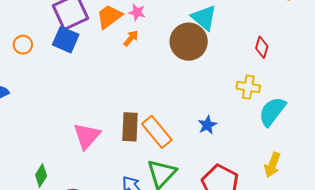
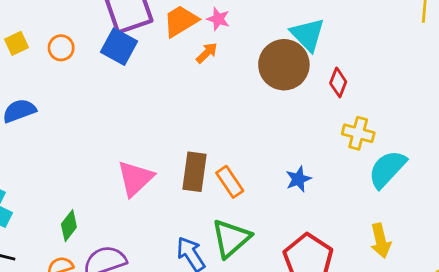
red diamond: (262, 47) -> (338, 82), moved
orange rectangle: (157, 132) -> (230, 182), size x0.7
yellow arrow: (272, 165) -> (381, 241), turned -40

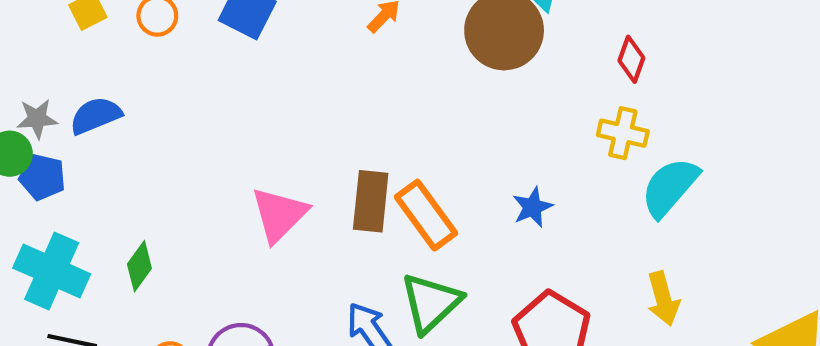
red diamond: (338, 82) -> (631, 59), moved
orange rectangle: (230, 182) -> (426, 215), size x1.4
green diamond: (69, 226) -> (139, 266), moved

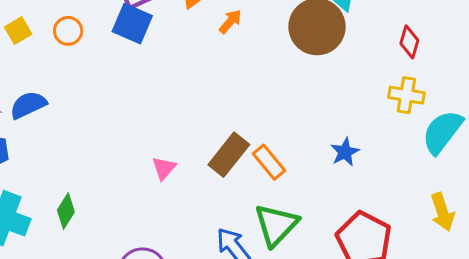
brown rectangle: (371, 201) -> (229, 155), turned 36
pink triangle: (279, 215) -> (164, 168), size x0.6
orange rectangle: (426, 215) -> (269, 162), size x0.7

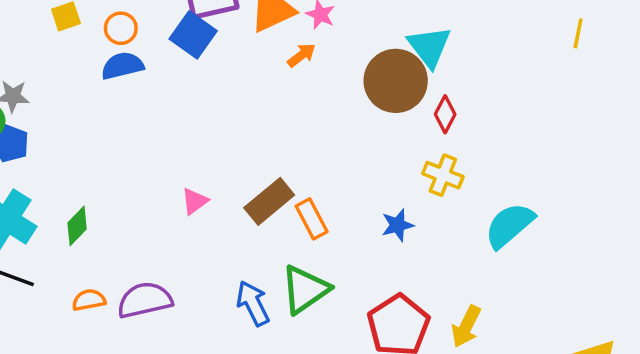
red diamond: (409, 42) -> (445, 114), moved
yellow cross: (406, 95) -> (443, 175), moved
blue semicircle: (28, 105) -> (122, 66), moved
yellow arrow: (442, 212) -> (466, 326), moved, turned 33

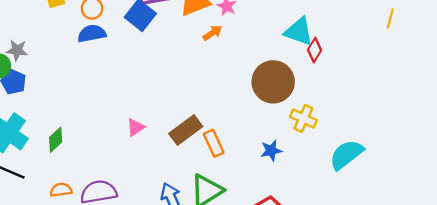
yellow line: (578, 33) -> (390, 19), moved
cyan triangle: (429, 47) -> (299, 32), turned -36
brown circle: (396, 81) -> (273, 82), moved
red diamond: (445, 114) -> (315, 50), moved

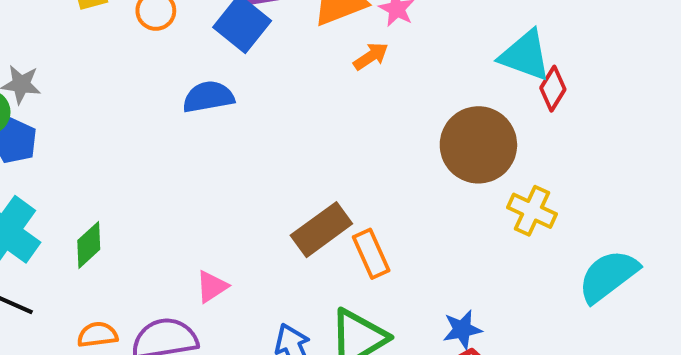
blue semicircle: (92, 34) -> (208, 97), moved
pink triangle: (136, 127) -> (212, 287), moved
blue star: (271, 150) -> (462, 329), moved

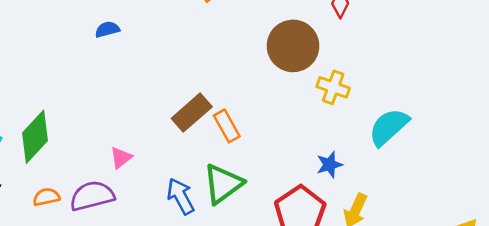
blue semicircle: (208, 97) -> (107, 29), size x0.7
green diamond: (89, 245) -> (35, 137), size x1.6
blue star: (462, 329) -> (329, 165), moved

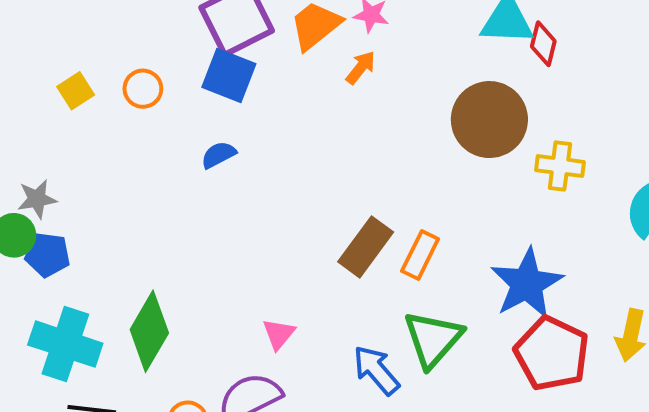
orange rectangle: (227, 126) -> (420, 255), turned 68
blue star: (329, 165) -> (527, 284), moved, size x1.8

